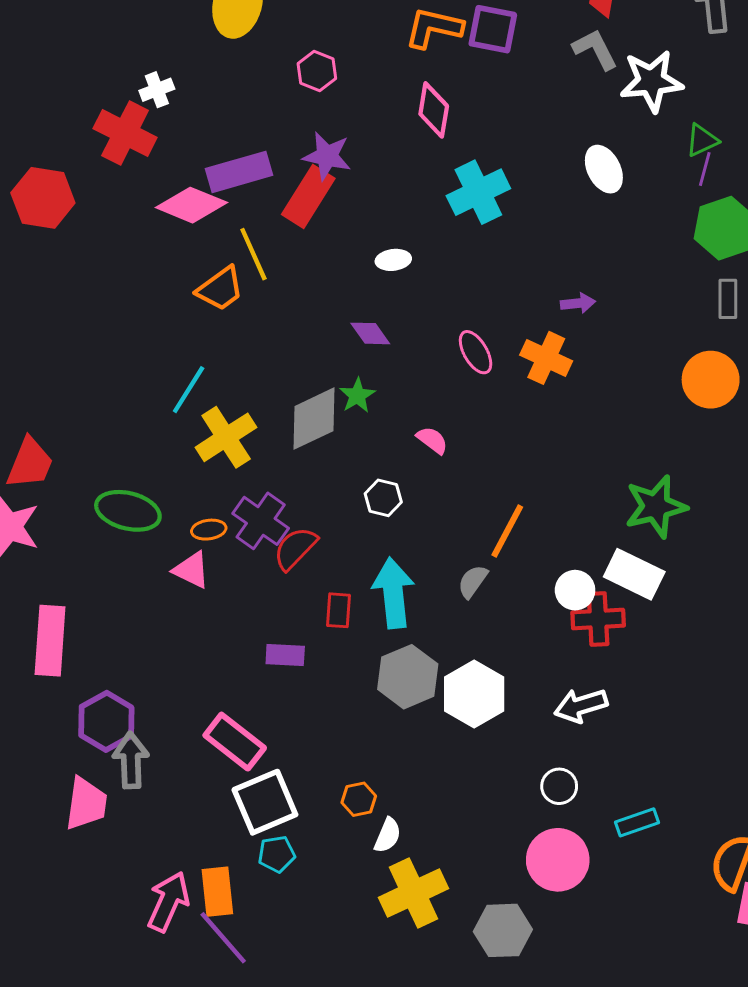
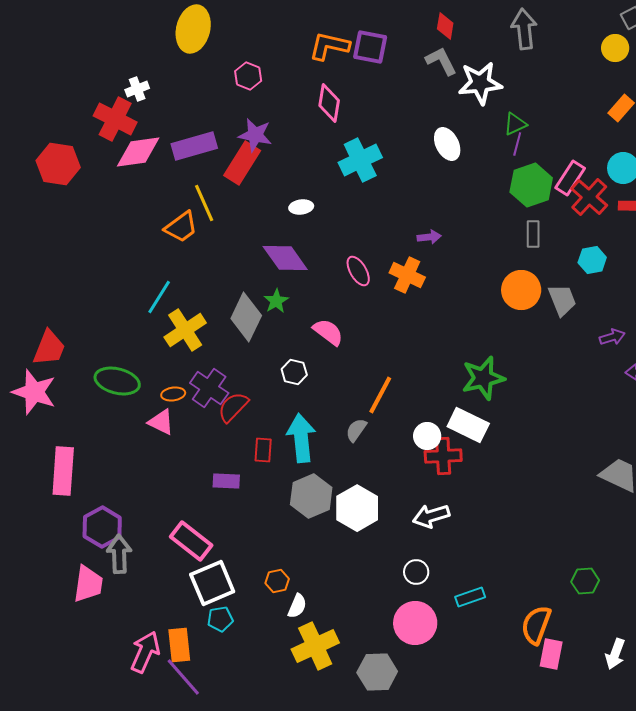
pink diamond: (191, 205) -> (138, 152), moved, turned -30
purple diamond: (370, 333) -> (285, 258), size x1.6
gray diamond: (314, 419) -> (246, 317), turned -39
pink semicircle: (432, 440) -> (328, 332), size x1.4

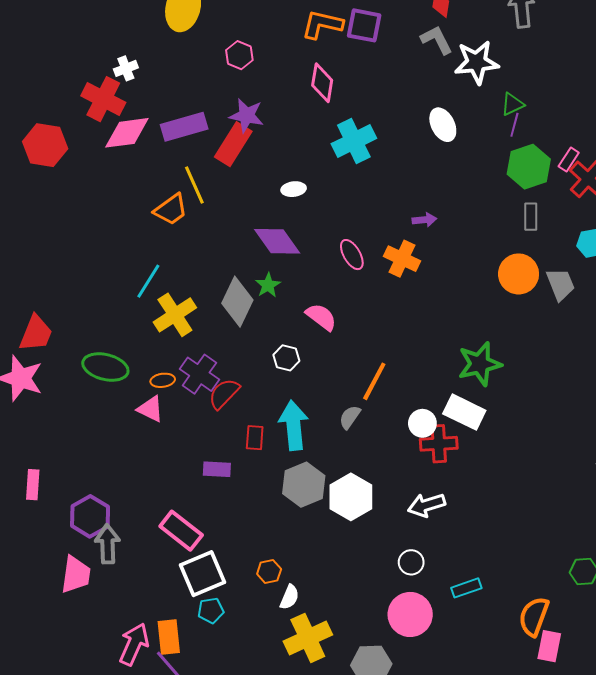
pink rectangle: (570, 178) -> (569, 159), size x0.7
pink rectangle: (63, 471) -> (33, 485), moved, size x0.6

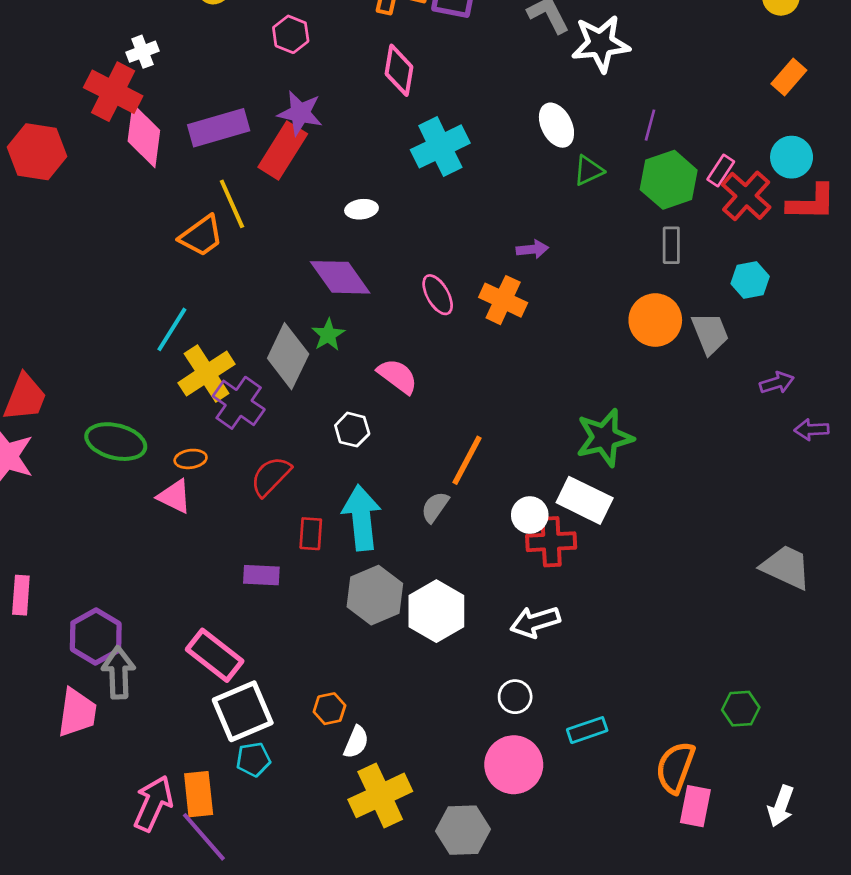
green triangle: (512, 104) -> (589, 170), moved
pink diamond: (127, 133) -> (144, 136), turned -75
purple cross: (199, 374) -> (239, 403), moved

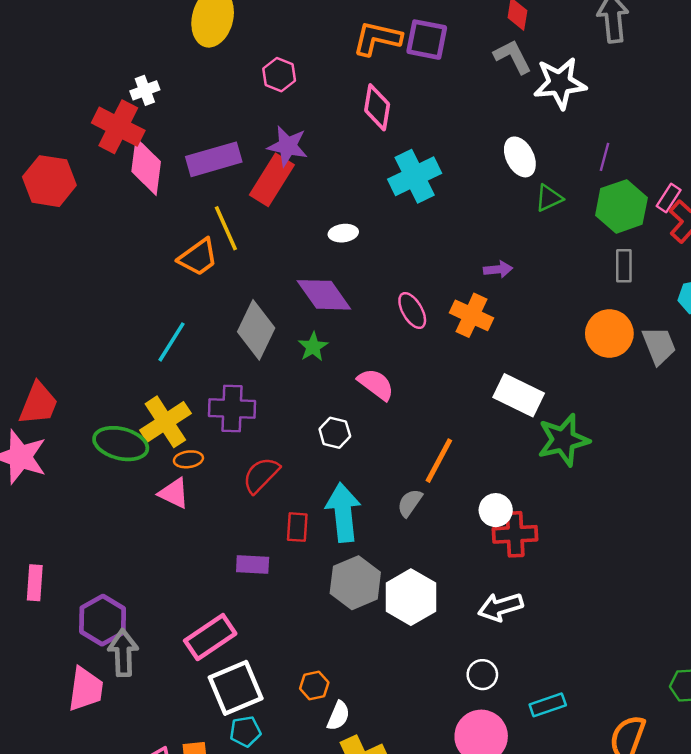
gray diamond: (288, 356) -> (256, 330), moved
yellow cross: (207, 373) -> (165, 422), moved
purple cross: (239, 403) -> (232, 408), turned -33
white rectangle: (585, 500) -> (519, 395), moved
pink rectangle: (215, 655) -> (210, 637), turned -72

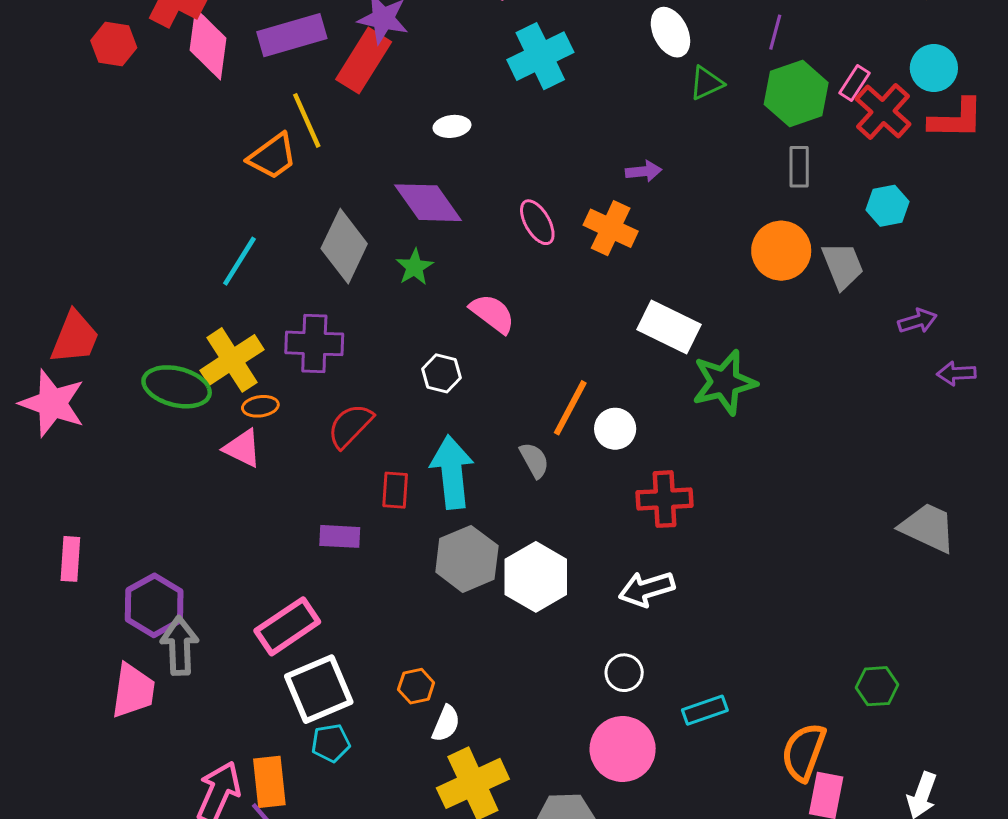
red hexagon: (49, 181) -> (114, 44), moved, size x0.7
gray semicircle: (410, 503) -> (534, 460), turned 116
white circle: (496, 510) -> (615, 429), moved

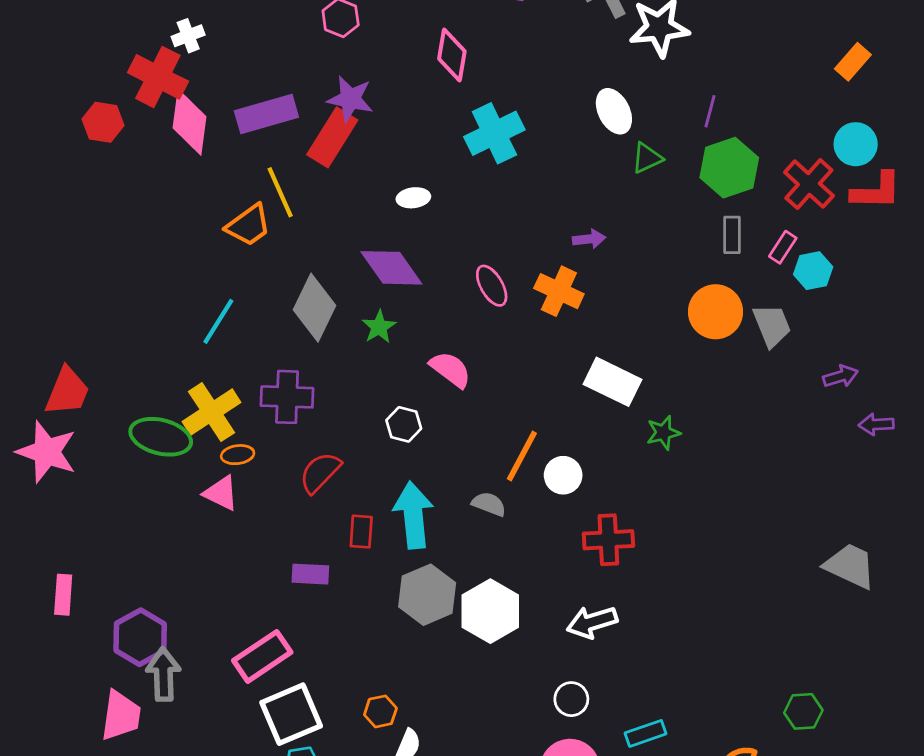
pink rectangle: (855, 83) -> (783, 247), moved
green star: (724, 382) -> (663, 433), size x0.6
gray semicircle: (534, 460) -> (489, 504), turned -40

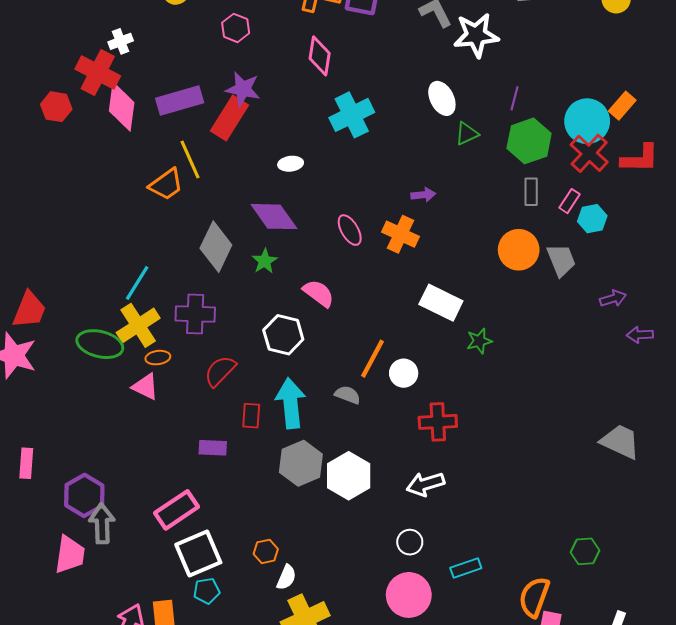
orange rectangle: (853, 62) -> (622, 106), moved
cyan circle: (856, 144) -> (587, 121), moved, size x1.4
cyan line: (218, 321) -> (137, 283), moved
white hexagon: (404, 424) -> (283, 335), size x1.5

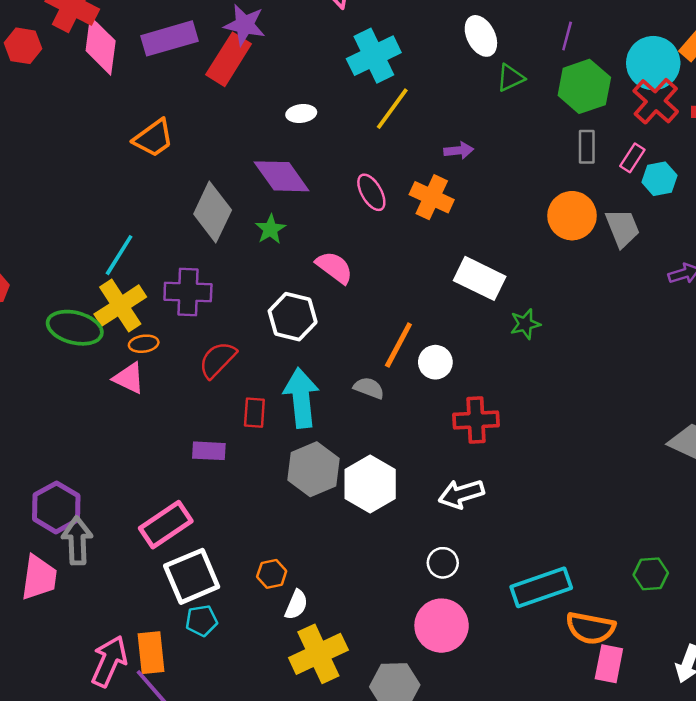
yellow line: (190, 160) -> (392, 109), moved, turned 60
cyan rectangle: (466, 568) -> (541, 587), moved, size x1.6
orange semicircle: (534, 597) -> (590, 628), turned -99

